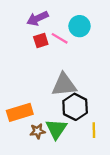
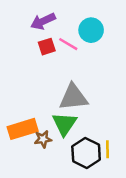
black hexagon: (75, 107) -> (86, 153), moved
green triangle: (56, 129) -> (64, 124), moved
brown star: (37, 131) -> (43, 139), moved

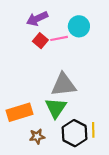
pink line: (68, 44) -> (59, 38), turned -42
red square: (47, 47) -> (40, 41), turned -32
brown star: (43, 139) -> (37, 136), moved

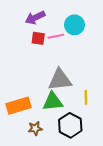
red square: (40, 41) -> (38, 38), turned -32
green triangle: (56, 108) -> (53, 102), turned 50
yellow line: (93, 130) -> (86, 97), moved

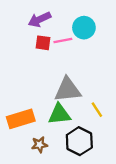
yellow line: (86, 97) -> (97, 110), turned -32

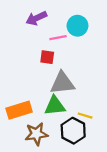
red square: (43, 43) -> (47, 57), moved
yellow line: (97, 110) -> (85, 116), moved, turned -40
brown star: (39, 145) -> (36, 134), size x1.5

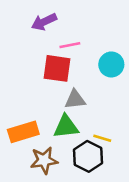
cyan circle: (77, 26) -> (111, 64), moved
red square: (47, 57) -> (57, 68), size x1.6
gray triangle: (62, 83) -> (75, 99), size x0.7

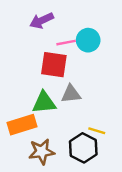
cyan circle: (111, 64) -> (88, 40), moved
green triangle: (66, 127) -> (44, 103), moved

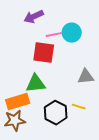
gray triangle: (71, 94) -> (86, 77), moved
black hexagon: (83, 148) -> (56, 113), moved
brown star: (42, 152) -> (15, 121), moved

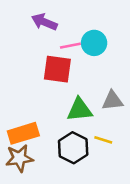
purple arrow: (34, 17) -> (44, 22), turned 48
green triangle: (36, 84) -> (80, 110), moved

